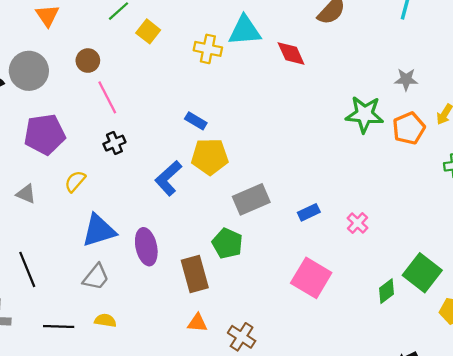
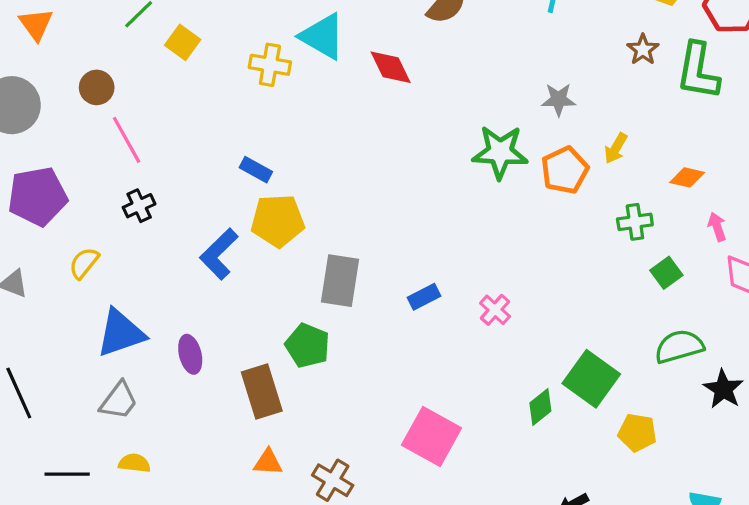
cyan triangle: (245, 31) -> (322, 36), turned 36
gray rectangle: (251, 199) -> (340, 281), turned -56
purple ellipse: (146, 247) -> (190, 354), size x0.7
pink square: (311, 278) -> (432, 437), moved

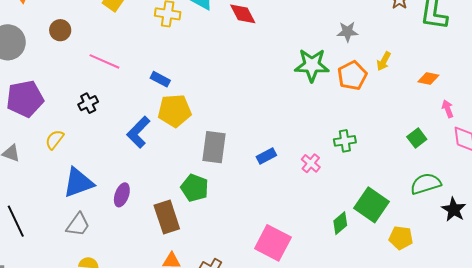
pink line: (127, 140) -> (104, 61), moved, turned -36
green cross: (635, 222) -> (345, 141), moved
purple ellipse: (190, 354) -> (122, 195), turned 35

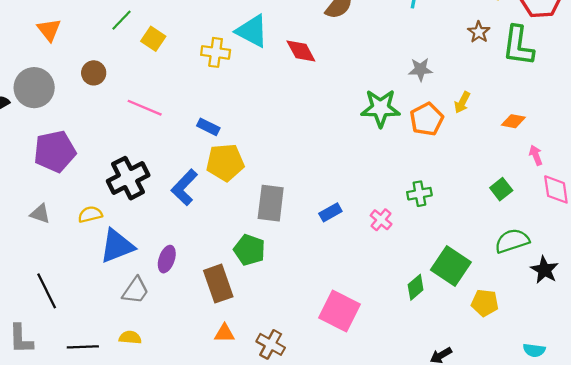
black cross: (88, 103) -> (128, 178), moved, size x1.8
yellow semicircle: (55, 140) -> (90, 214), moved, turned 40
gray trapezoid: (78, 225) -> (135, 290), moved

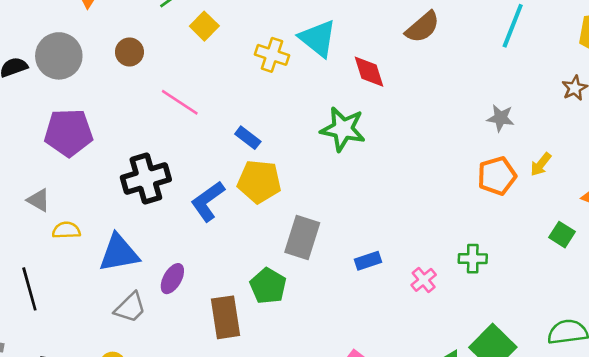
green star: (380, 108) -> (343, 129), moved
green square: (501, 189) -> (562, 235), moved, turned -30
yellow semicircle: (90, 214) -> (66, 230), moved

